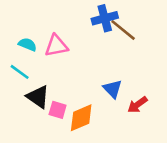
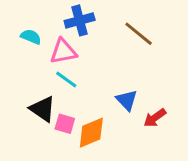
blue cross: (105, 18) -> (80, 20), moved
cyan semicircle: (27, 44) -> (31, 37), moved
cyan line: (20, 72) -> (66, 79), moved

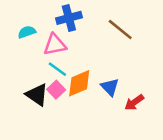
cyan semicircle: (31, 37) -> (27, 32), turned -42
pink square: (65, 124) -> (56, 90), moved, turned 30
orange diamond: (91, 133) -> (79, 83), moved

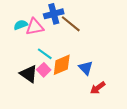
brown line: (120, 29) -> (71, 24), moved
pink triangle: (55, 45) -> (35, 27), moved
red arrow: (134, 102) -> (98, 88), moved

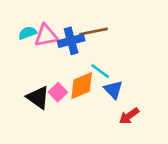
blue cross: (54, 14) -> (71, 41), moved
brown line: (71, 24) -> (93, 32), turned -50
cyan line: (45, 54) -> (100, 71), moved

